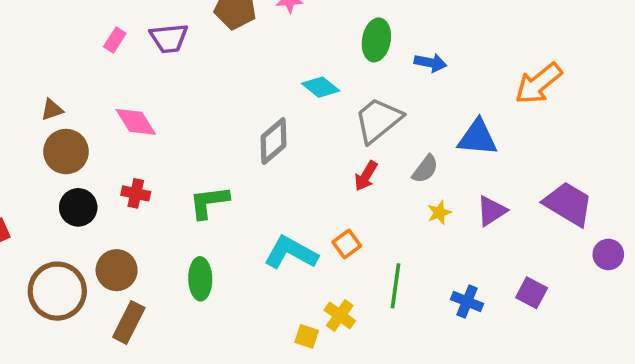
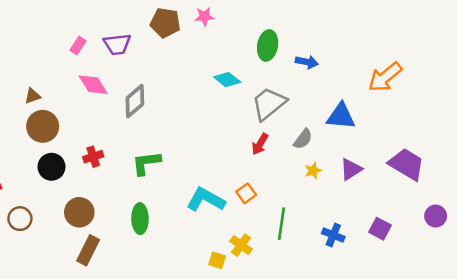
pink diamond: (136, 122) -> (93, 85), moved
gray diamond: (274, 141) -> (135, 101), moved
red cross: (136, 193) -> (93, 157), turned -30
purple circle: (608, 254) -> (436, 216), moved
brown circle: (57, 291) -> (20, 219), moved, size x0.6

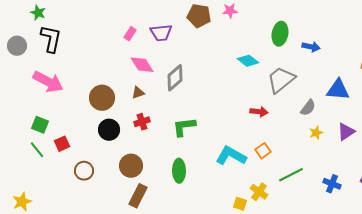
brown triangle: (33, 96) -> (138, 93), moved
red arrow: (260, 144) -> (259, 112), moved, turned -114
green line: (281, 224) -> (291, 175), turned 55

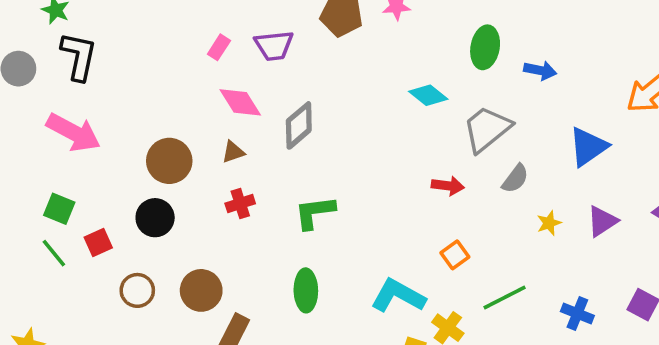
blue triangle: (338, 90) -> (588, 147), turned -40
gray semicircle: (308, 108) -> (515, 179), moved
black circle: (109, 130) -> (155, 218), moved
cyan L-shape: (231, 156) -> (398, 296), moved
brown circle: (131, 166) -> (201, 290), moved

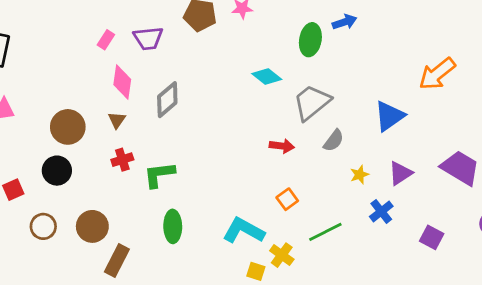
blue arrow: (540, 70) -> (344, 22), moved, turned -30
pink diamond: (240, 102) -> (122, 82), turned 40
brown triangle: (233, 152) -> (117, 120), turned -36
green L-shape: (315, 212) -> (159, 175), moved
blue cross: (577, 314) -> (381, 211), moved, turned 30

